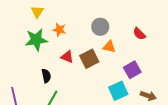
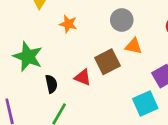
green star: (36, 40) -> (28, 57), moved, turned 30
red triangle: (67, 57) -> (83, 77), moved

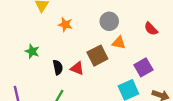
green star: (28, 57) -> (32, 51), size x0.6
black semicircle: (51, 84) -> (58, 67), moved

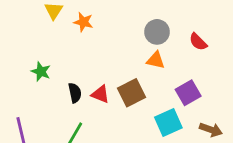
gray circle: (109, 21) -> (157, 32), moved
orange star: (65, 25) -> (83, 22), moved
brown square: (97, 56) -> (132, 93), moved

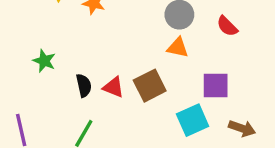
purple square: (188, 93) -> (216, 86), turned 30

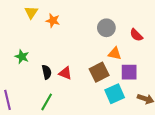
orange triangle: (178, 48) -> (115, 54), moved
brown square: (150, 86) -> (99, 72), moved

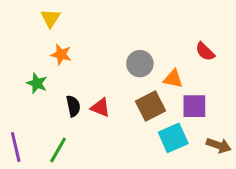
orange star: (53, 21) -> (61, 55), moved
gray circle: (106, 28) -> (140, 64), moved
green line: (47, 102) -> (58, 150), moved

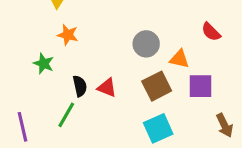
cyan square: (173, 138) -> (158, 128), moved
brown arrow: (219, 145) -> (225, 125), turned 45
green line: (58, 150) -> (66, 115), moved

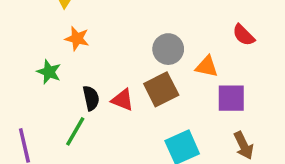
brown square: (157, 86) -> (161, 89), moved
brown arrow: (225, 125) -> (244, 145), moved

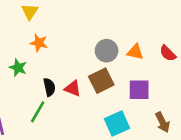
red semicircle: (244, 35) -> (168, 53), moved
orange triangle: (207, 67) -> (135, 52), moved
purple square: (231, 98) -> (139, 90), moved

